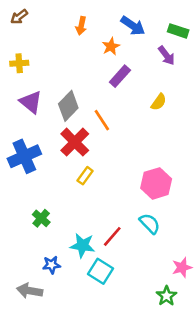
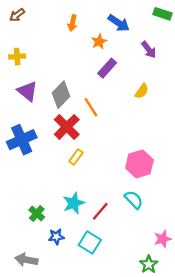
green rectangle: (178, 31) -> (163, 14), moved
green cross: (41, 218) -> (37, 214), moved
cyan star: (82, 245) -> (74, 203), moved, turned -30
blue star: (51, 265) -> (56, 237), moved

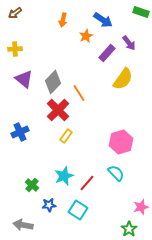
purple rectangle: (107, 68) -> (107, 53), moved
yellow semicircle: (142, 91) -> (123, 79), size x1.6
blue cross: (22, 140) -> (20, 132), moved, size x0.7

